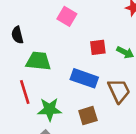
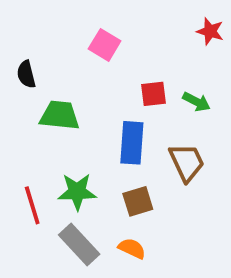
blue rectangle: (84, 78) -> (132, 143), turned 75
red line: (25, 92) -> (32, 205), moved

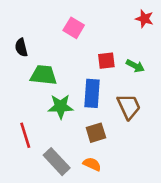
green star: (77, 192) -> (61, 106), moved

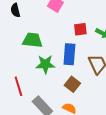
black semicircle: (21, 48) -> (15, 10), moved
brown square: (96, 133) -> (72, 84), turned -35

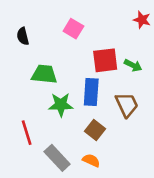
red square: (80, 29) -> (105, 60), size x1.5

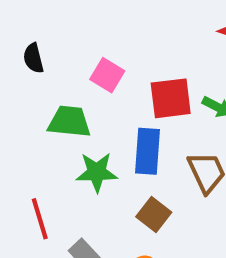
pink square: (73, 29) -> (107, 75), moved

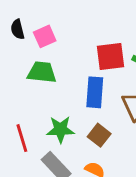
pink square: (107, 75) -> (45, 36), moved, turned 35
green star: (97, 172) -> (60, 129), moved

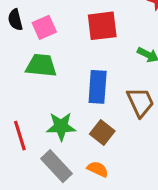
red square: (111, 56) -> (102, 26), moved

